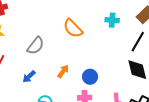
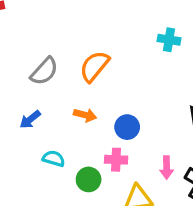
orange semicircle: (73, 28) -> (94, 66), moved, turned 80
orange arrow: (63, 71) -> (85, 115), turned 64

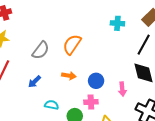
pink arrow: (167, 168) -> (122, 89), moved

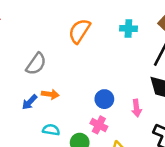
orange semicircle: (72, 44) -> (79, 31), moved
orange arrow: (69, 76) -> (50, 94), moved
pink cross: (91, 102) -> (99, 125), turned 32

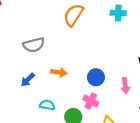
gray semicircle: (36, 64) -> (34, 45), turned 40
orange arrow: (50, 94) -> (59, 72), moved

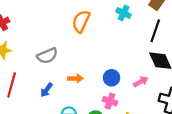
cyan cross: (118, 13) -> (124, 13), turned 32
pink arrow: (125, 86) -> (141, 82), turned -104

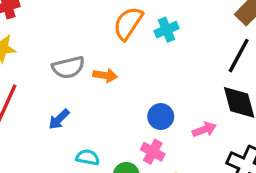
cyan cross: (124, 13) -> (167, 30), moved, turned 32
orange arrow: (75, 78) -> (105, 75), moved

